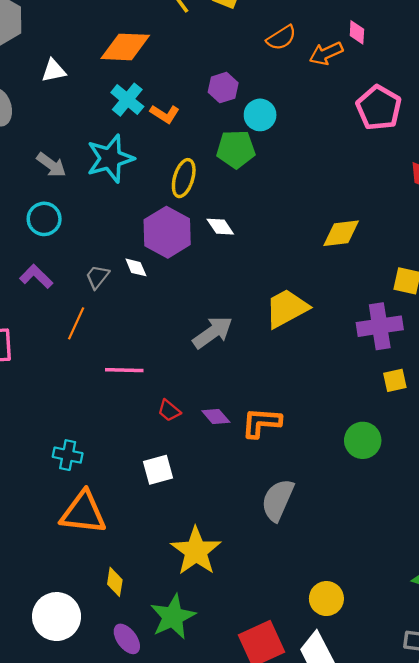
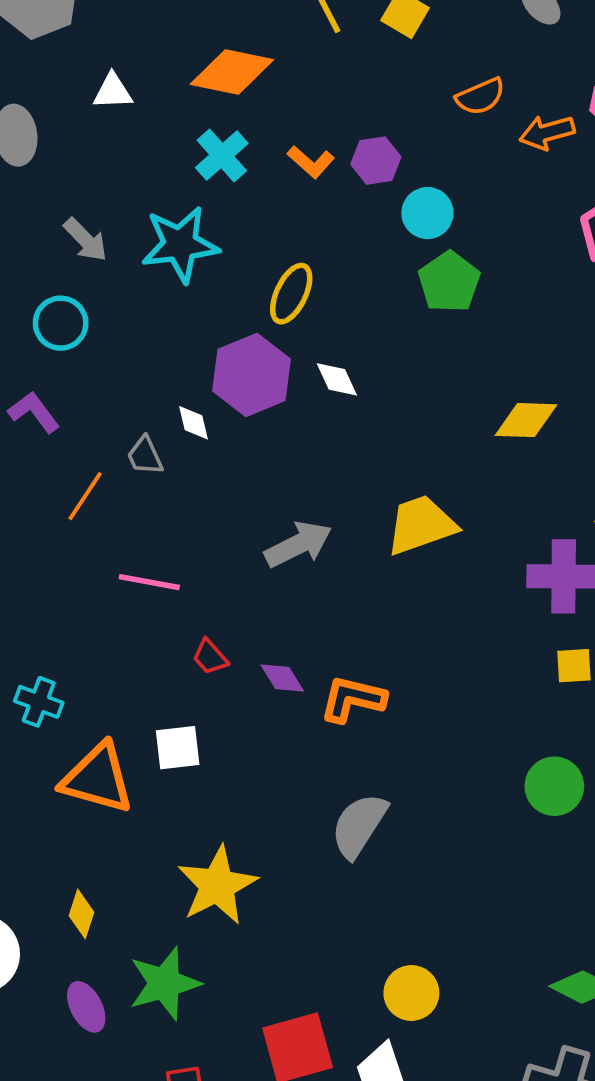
orange L-shape: (165, 114) -> (311, 162), moved
green pentagon: (236, 149) -> (449, 282), moved, turned 30
gray trapezoid: (97, 277) -> (145, 456), moved, turned -72
green circle: (363, 440) -> (554, 786), moved
orange triangle: (83, 513) -> (98, 779), moved

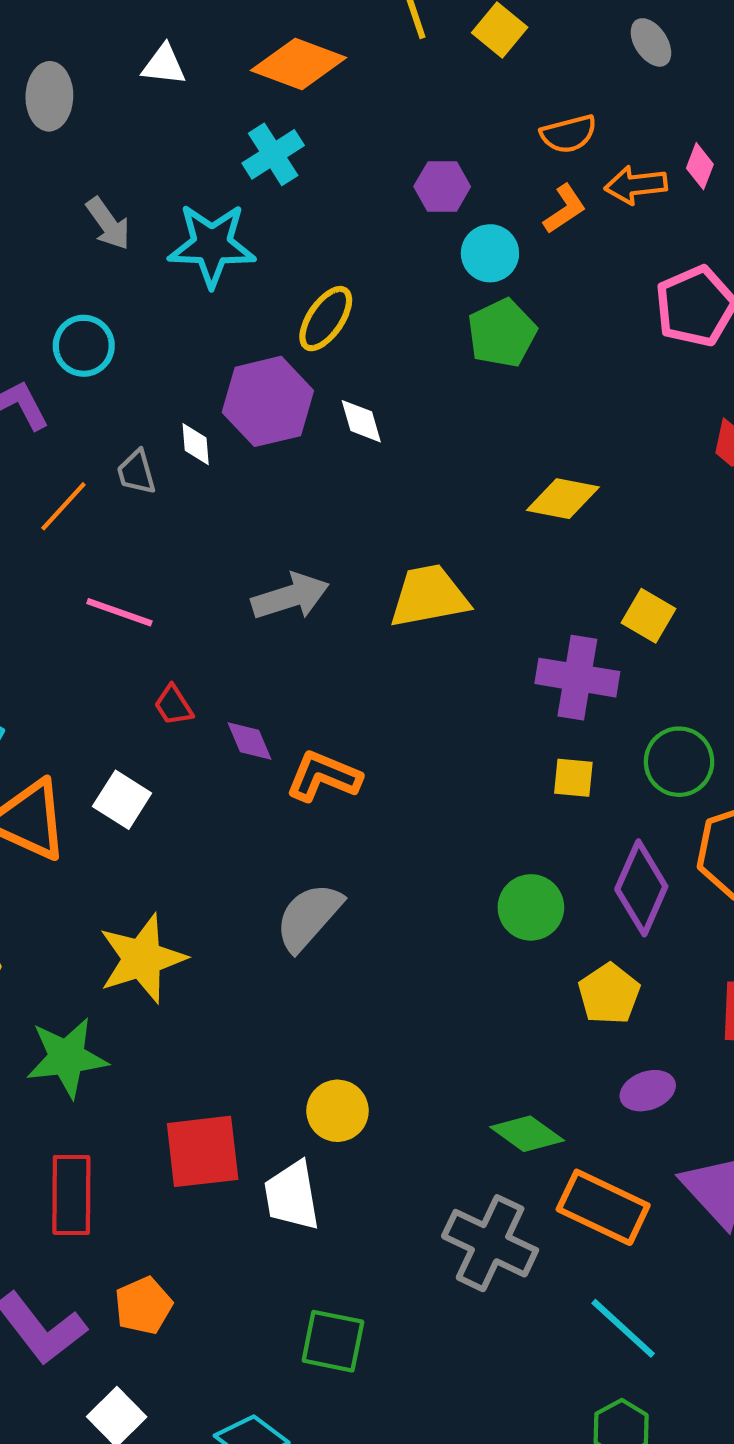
orange L-shape: (311, 162) -> (565, 209), moved, turned -84
cyan circle: (61, 323) -> (84, 346), moved
white square: (178, 748) -> (122, 800), turned 30

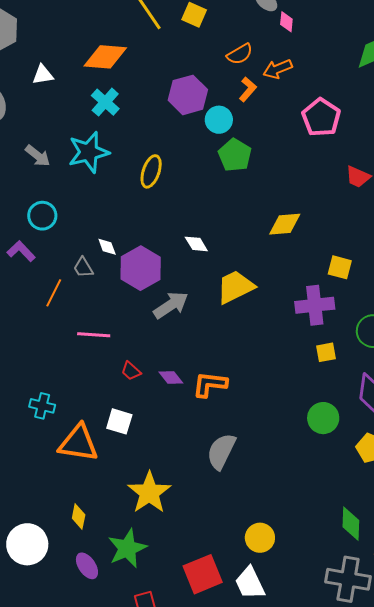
pink diamond: (700, 166) -> (286, 22), moved
purple hexagon: (442, 187) -> (188, 95), size x1.5
purple hexagon: (268, 401) -> (141, 268), moved
white diamond: (361, 421) -> (196, 244), moved
green diamond: (527, 1134) -> (351, 524), turned 72

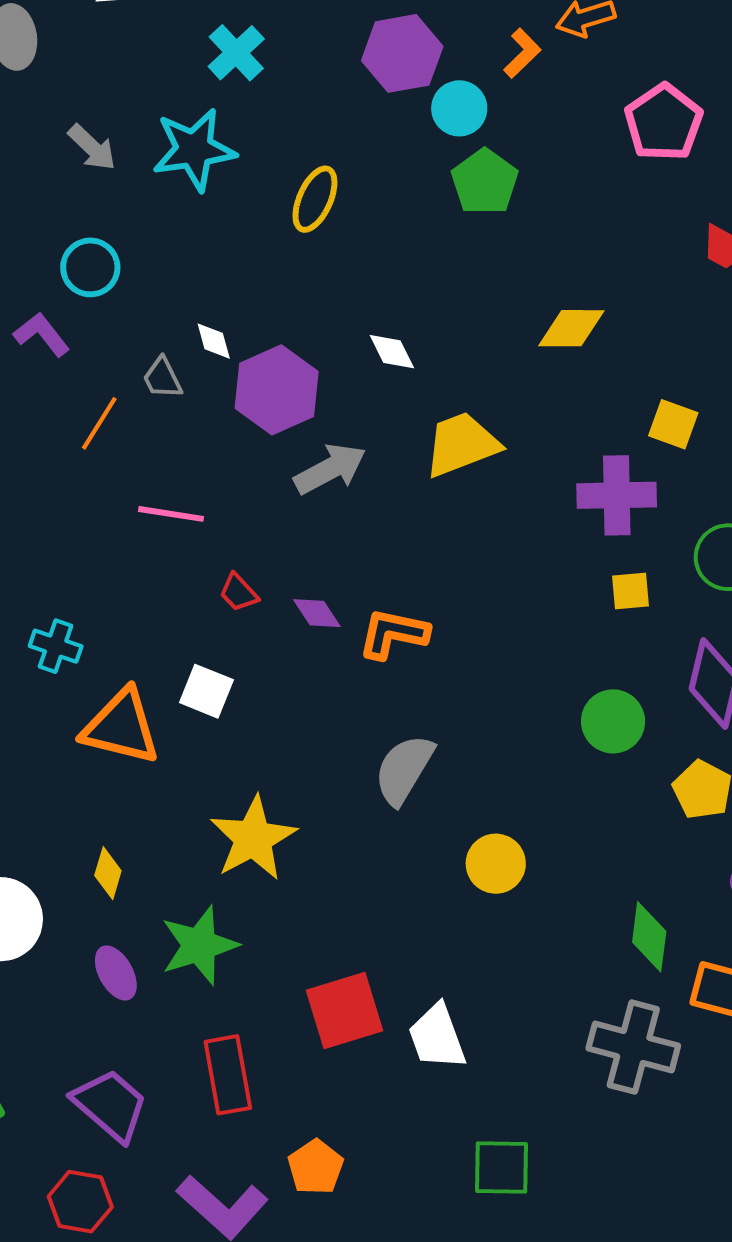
yellow circle: (260, 538) -> (496, 864), moved

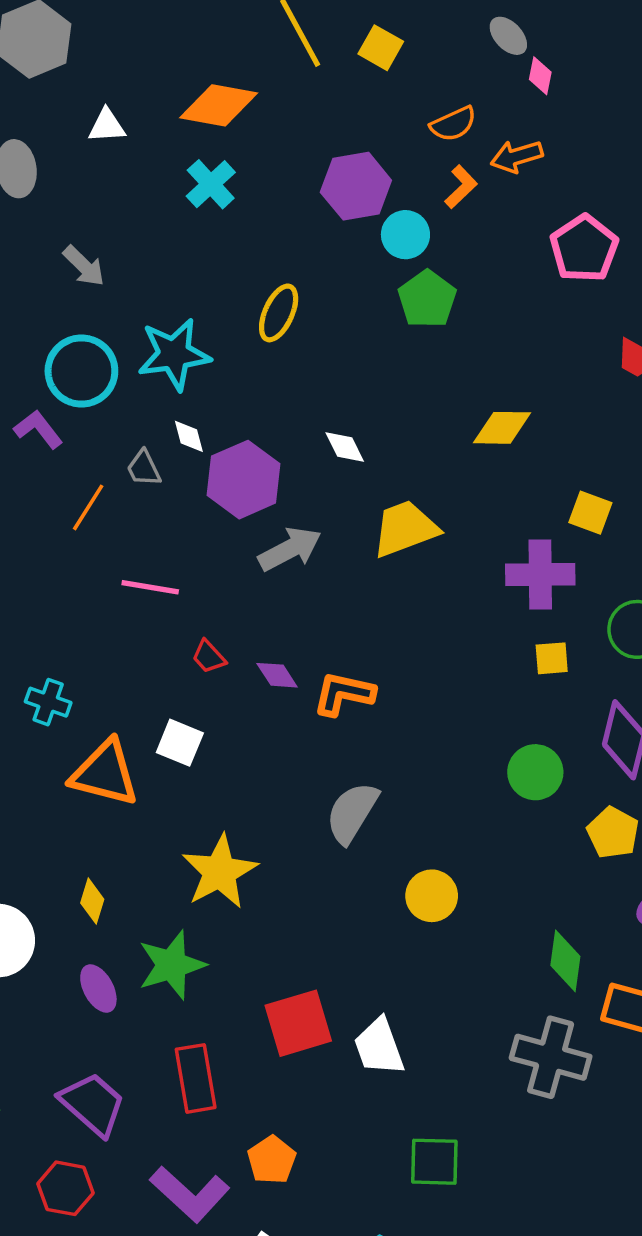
cyan star: (194, 149) -> (174, 354), moved
cyan circle: (90, 267) -> (81, 371), size x1.4

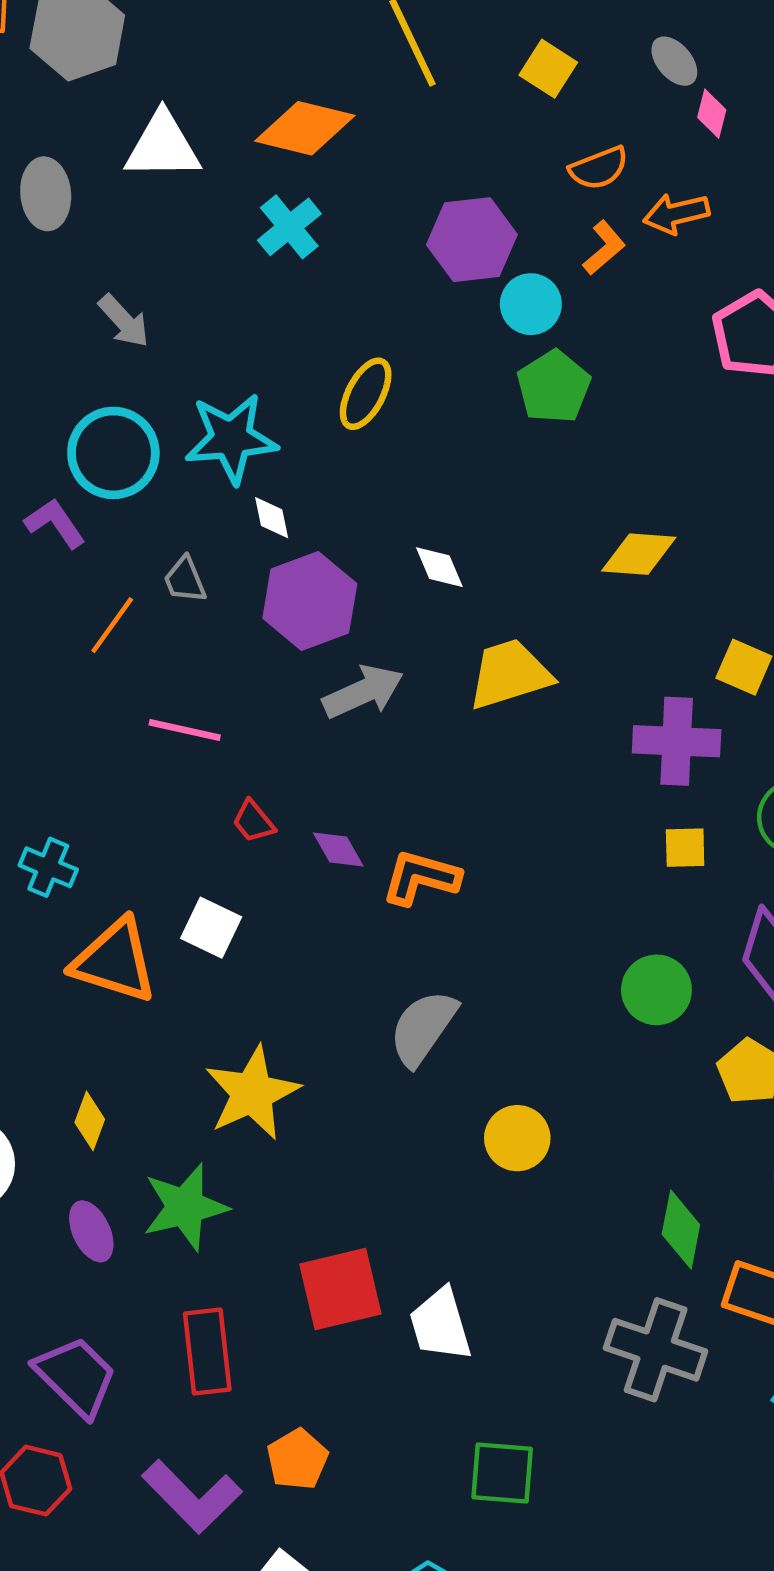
yellow square: (381, 48) -> (548, 69), moved
white triangle: (107, 126) -> (163, 146), size x1.6
white diamond: (189, 436) -> (272, 518), moved

